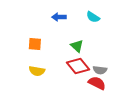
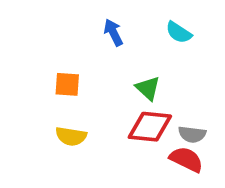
blue arrow: (59, 17) -> (113, 32), turned 64
red diamond: (78, 66) -> (150, 127), turned -45

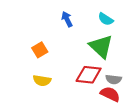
orange square: (67, 84) -> (40, 50), turned -35
green triangle: (148, 88) -> (101, 46), moved, size x1.6

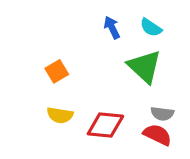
blue arrow: (67, 19) -> (112, 28), moved
red diamond: (89, 75) -> (105, 125), moved

